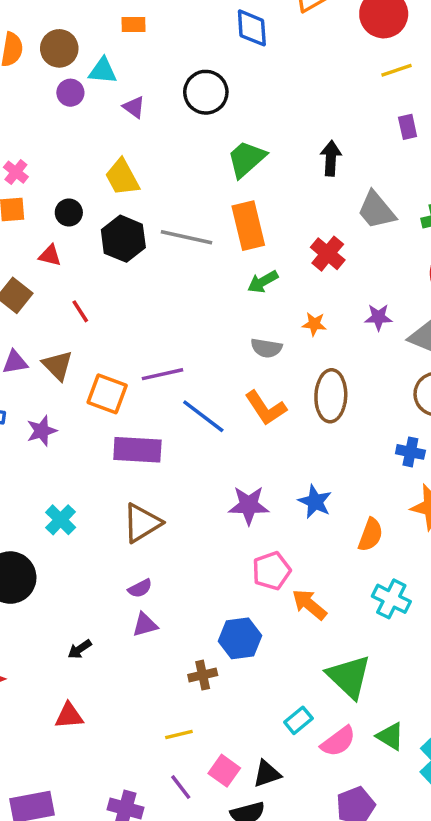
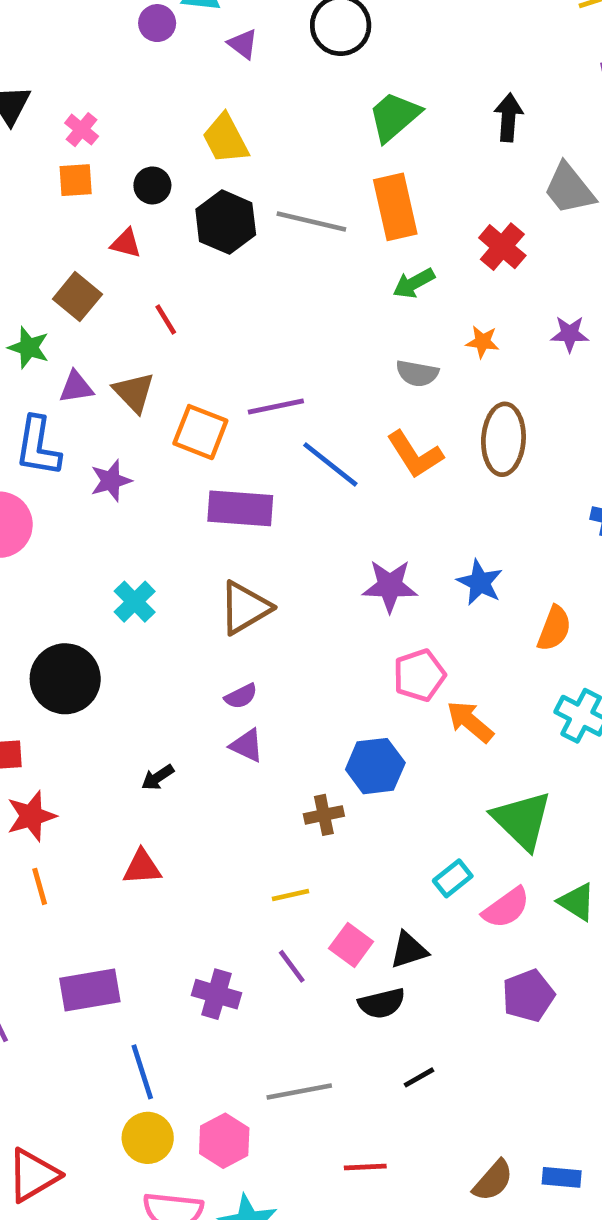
purple triangle: (145, 625) -> (247, 745), turned 40

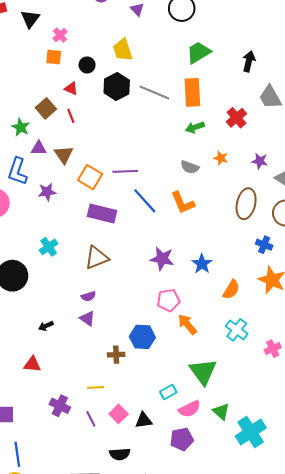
red line: (166, 320) -> (71, 116), moved
brown ellipse: (503, 439) -> (246, 204), moved
purple cross: (216, 994) -> (60, 406), moved
purple pentagon: (528, 996) -> (182, 439), moved
black semicircle: (382, 1003) -> (120, 454), moved

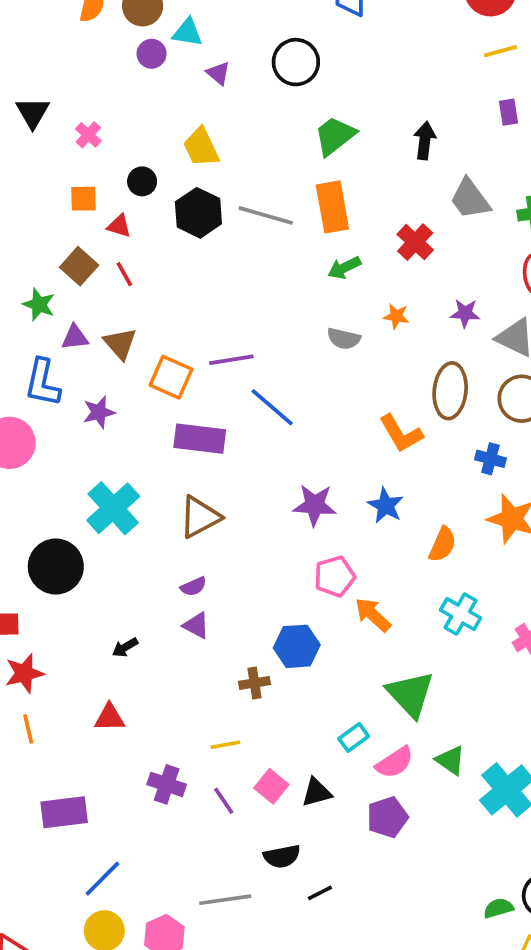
orange square: (54, 57) -> (84, 199), moved
orange L-shape: (183, 203) -> (401, 433), moved
cyan cross: (49, 247) -> (113, 508), size x1.6
blue line: (17, 454) -> (102, 879), turned 60

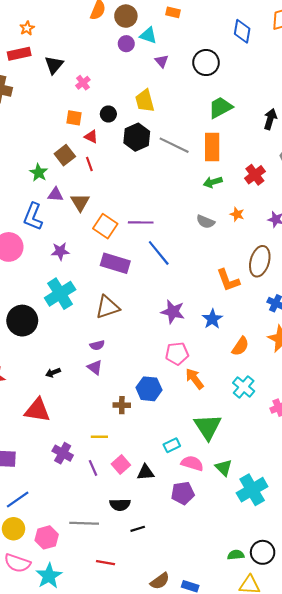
purple star: (99, 412) -> (60, 251), moved
red triangle: (110, 718) -> (37, 410), size x1.5
pink semicircle: (395, 762) -> (192, 463), turned -140

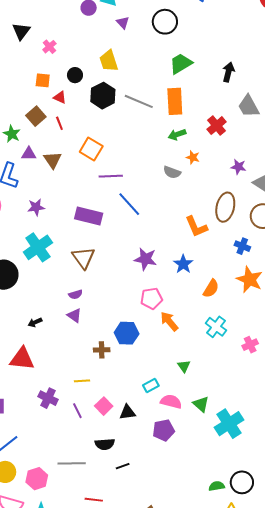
orange star: (237, 214) -> (193, 157), moved
orange square: (105, 226) -> (91, 149), moved
brown triangle: (108, 307) -> (83, 258), turned -45
green triangle: (208, 427) -> (184, 366), size x0.5

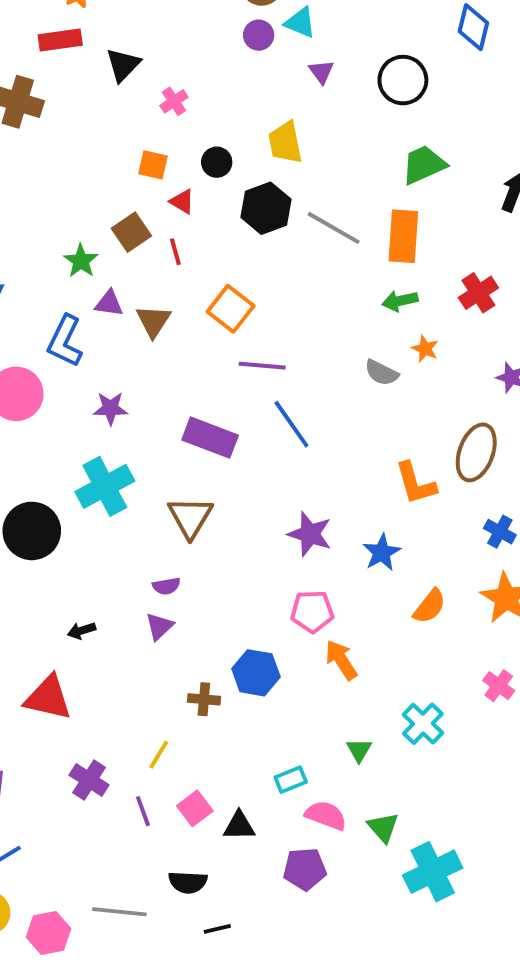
purple triangle: (74, 315) -> (159, 626), turned 35
cyan cross: (216, 327) -> (423, 724), moved
pink cross: (250, 345) -> (499, 686), moved, turned -35
yellow line: (82, 381) -> (159, 755), turned -63

